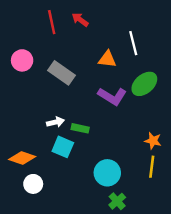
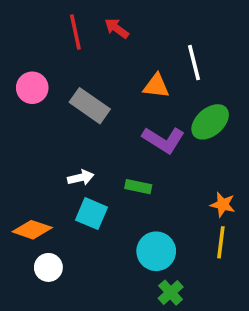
green rectangle: (80, 128) -> (138, 187), moved

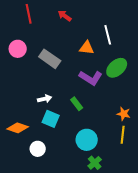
red line: (75, 32) -> (29, 14), moved
green rectangle: (138, 187) -> (77, 104), turned 40
white circle: (48, 267) -> (38, 149), moved

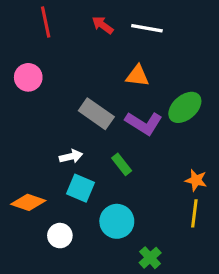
white line: (108, 35) -> (147, 28), moved, turned -66
gray rectangle: (50, 59) -> (96, 114), moved
cyan circle: (87, 140) -> (117, 221), moved

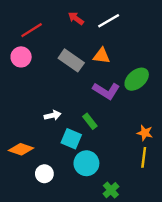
red line: (46, 22) -> (32, 30), moved, turned 70
white line: (147, 28) -> (109, 21), turned -40
gray rectangle: (96, 114) -> (71, 60), moved
cyan square: (80, 188) -> (71, 139), moved

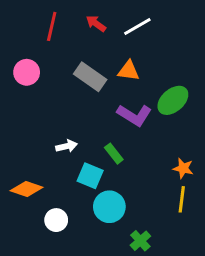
red line: (32, 30) -> (52, 26), moved, turned -45

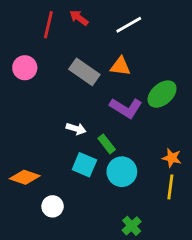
red arrow: (96, 24) -> (79, 18), moved
white arrow: (67, 146) -> (76, 129), moved, turned 30
cyan circle: (109, 207) -> (122, 172), moved

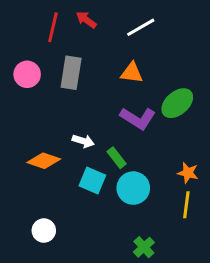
gray rectangle: (84, 72) -> (71, 73), moved, turned 64
orange diamond: (25, 177) -> (44, 161), moved
white circle: (53, 206) -> (44, 231), moved

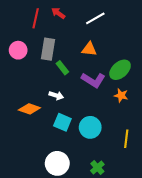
green rectangle: (117, 158) -> (62, 68), moved
orange star: (188, 173) -> (121, 95), moved
white circle: (44, 231) -> (57, 163), moved, size x1.5

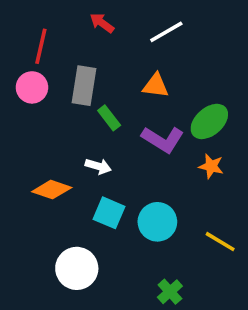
red line: (36, 18) -> (41, 46), moved
yellow line: (126, 139) -> (220, 242), turned -66
white circle: (57, 163) -> (77, 268), moved

